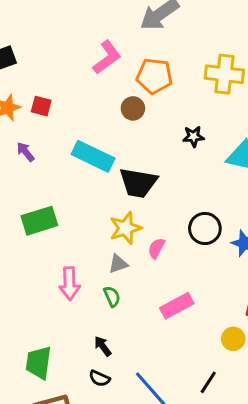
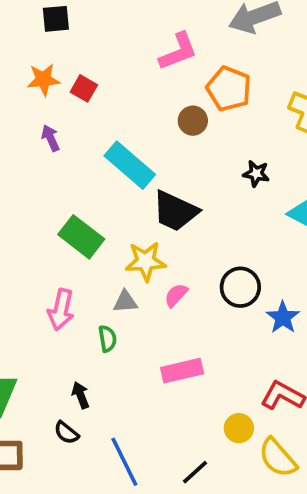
green rectangle: (39, 221) -> (81, 237), moved, turned 40

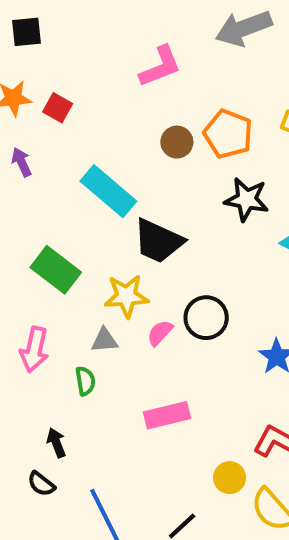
orange pentagon: (229, 89) -> (228, 134), moved
black star: (256, 174) -> (246, 199), size x1.5
black circle: (240, 287) -> (206, 318), moved

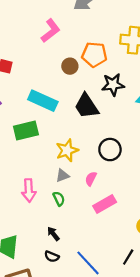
black trapezoid: (158, 241) -> (86, 106), moved, turned 48
green rectangle: (56, 270) -> (26, 131), moved, turned -35
pink semicircle: (160, 333) -> (91, 179), moved

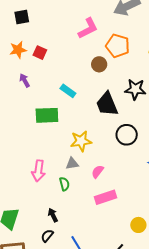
orange pentagon: (94, 55) -> (118, 46), moved
cyan rectangle: (43, 101) -> (68, 91), size x0.6
black circle: (110, 150) -> (127, 135), moved
black semicircle: (52, 257) -> (47, 236), turned 96

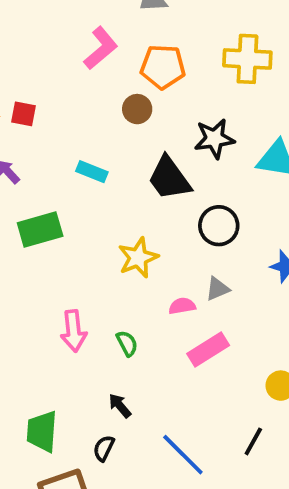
green rectangle: (47, 115) -> (40, 229), moved
gray triangle: (72, 163) -> (217, 289), moved
pink semicircle: (98, 172) -> (182, 306), turned 56
black semicircle: (47, 236) -> (104, 448), moved

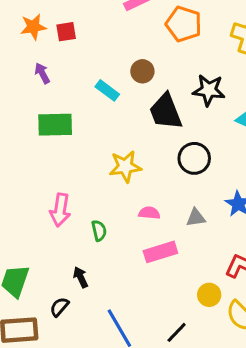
brown circle: (137, 109) -> (142, 71), moved
red square: (23, 114) -> (66, 32), turned -35
gray triangle: (217, 289) -> (196, 218), moved

